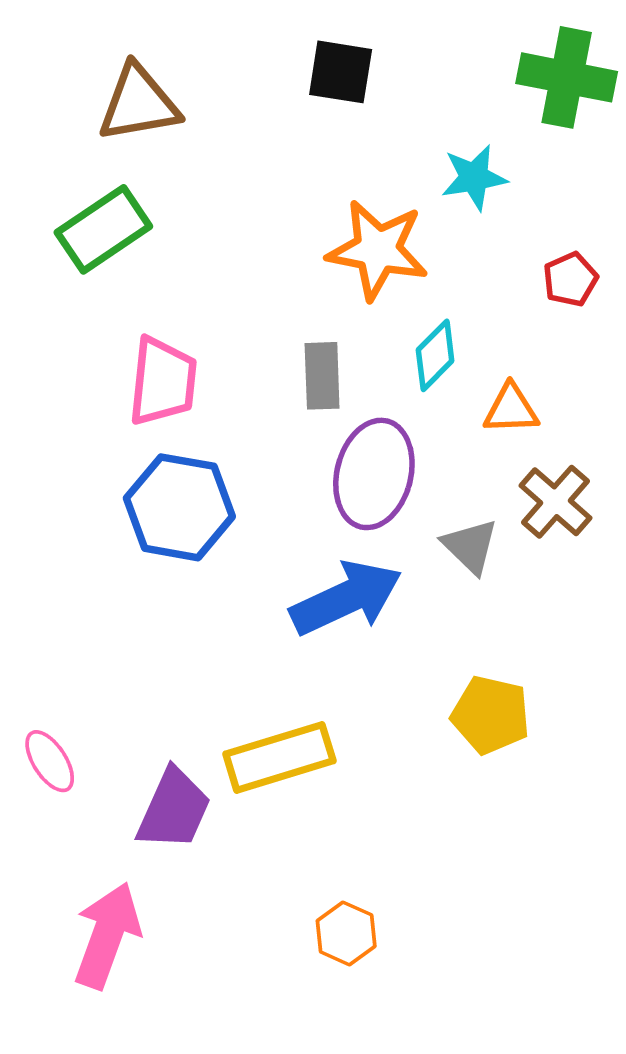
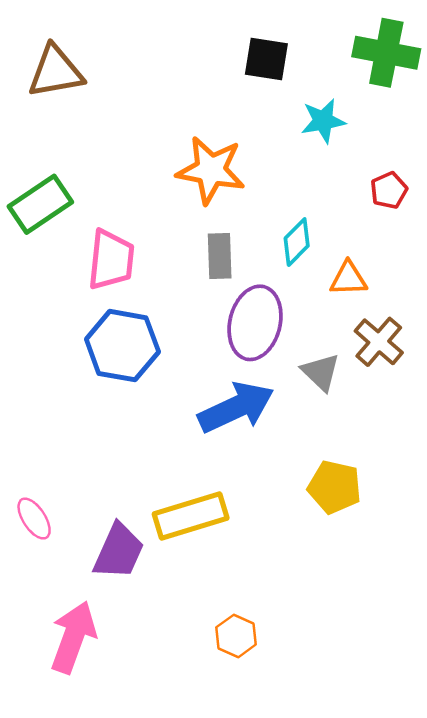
black square: (341, 72) -> (266, 59), moved
brown triangle: (139, 103) -> (56, 72), moved
green rectangle: (103, 229) -> (40, 204), moved
orange star: (378, 250) -> (211, 170), moved

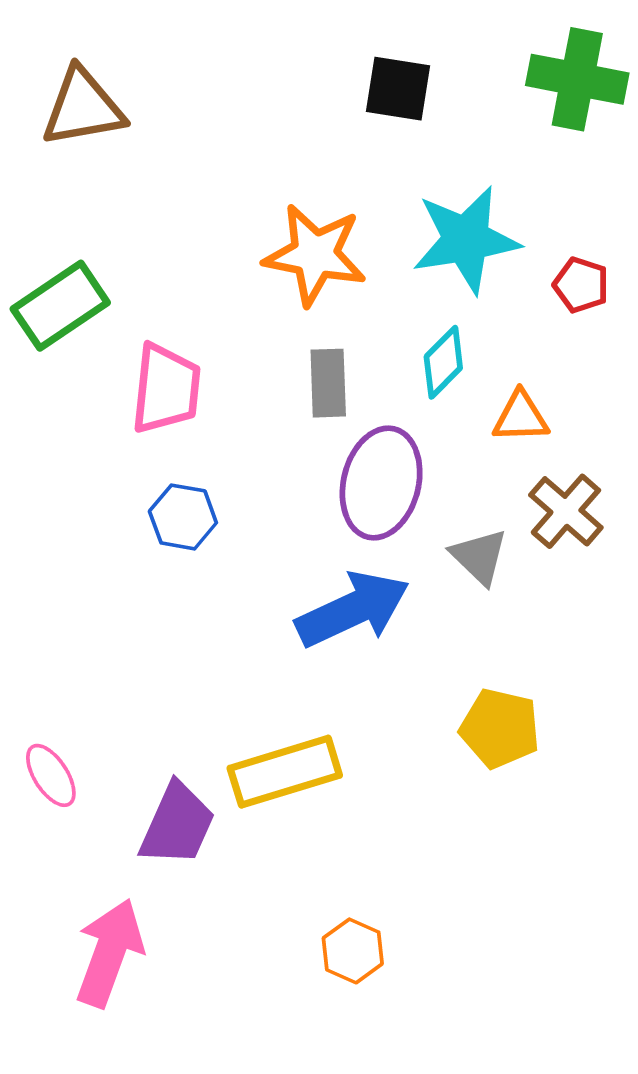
cyan star: (323, 121) -> (466, 240), moved, size x1.6
red pentagon: (389, 190) -> (581, 285), turned -30
blue hexagon: (122, 346) -> (183, 517), size x0.6

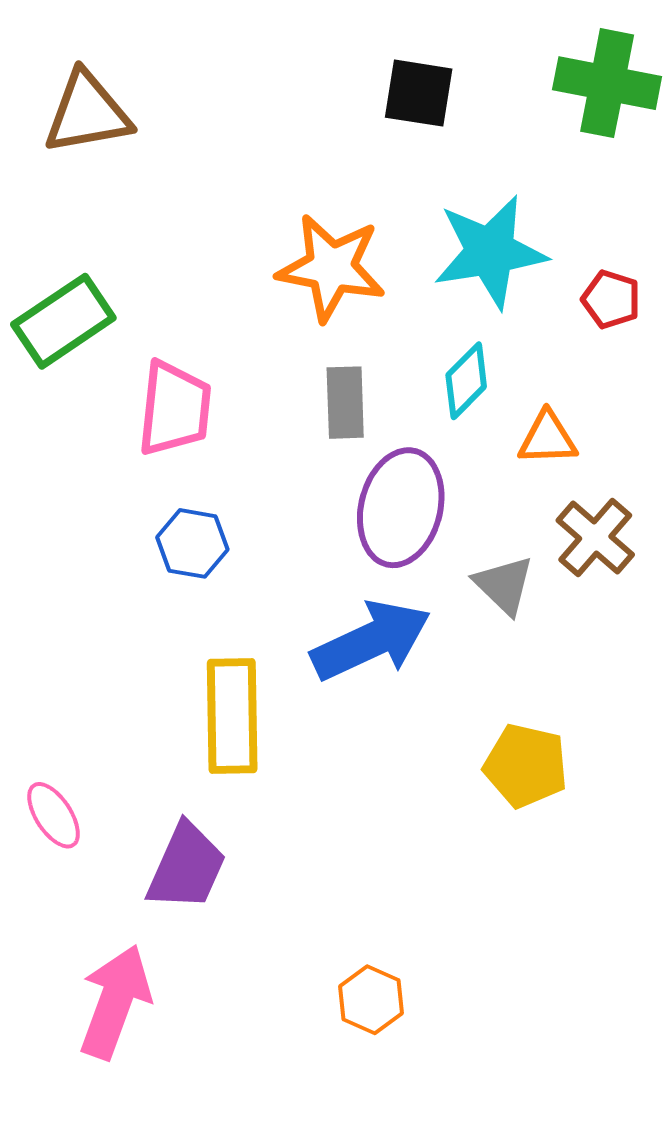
yellow rectangle: (285, 772) -> (232, 716), moved, turned -74

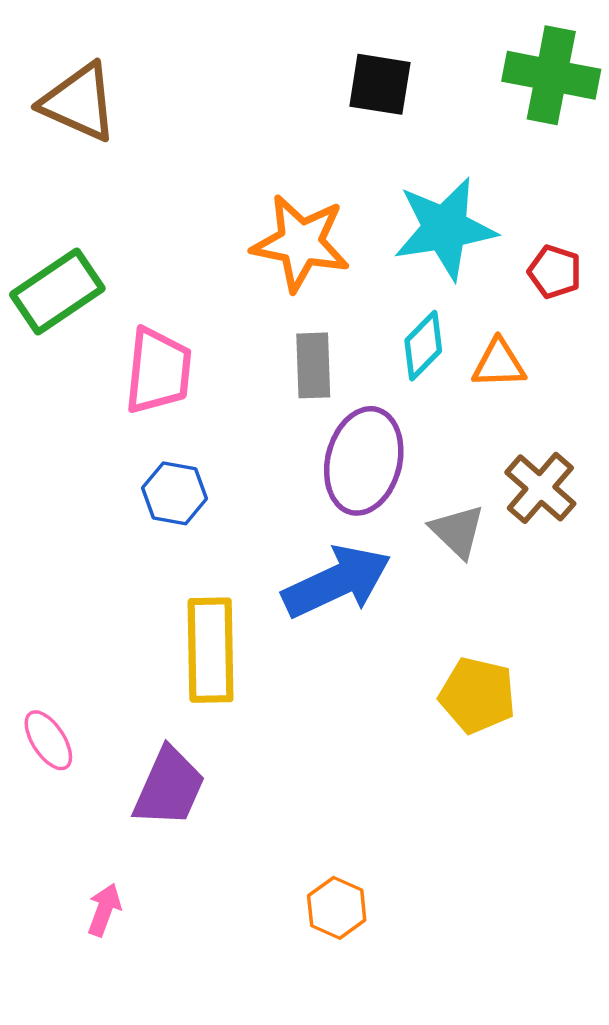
brown triangle: (87, 113) -> (79, 102), turned 34
orange triangle: (548, 438) -> (499, 364), moved
pink arrow: (115, 1002) -> (104, 910), size x0.5

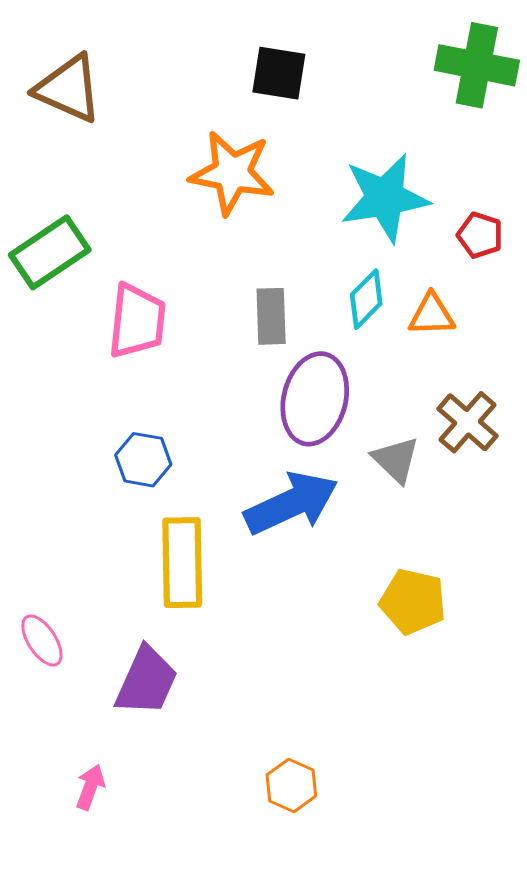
black square: (380, 84) -> (279, 73), moved
orange star: (301, 243) -> (232, 173), moved
blue hexagon: (175, 493) -> (143, 460), moved

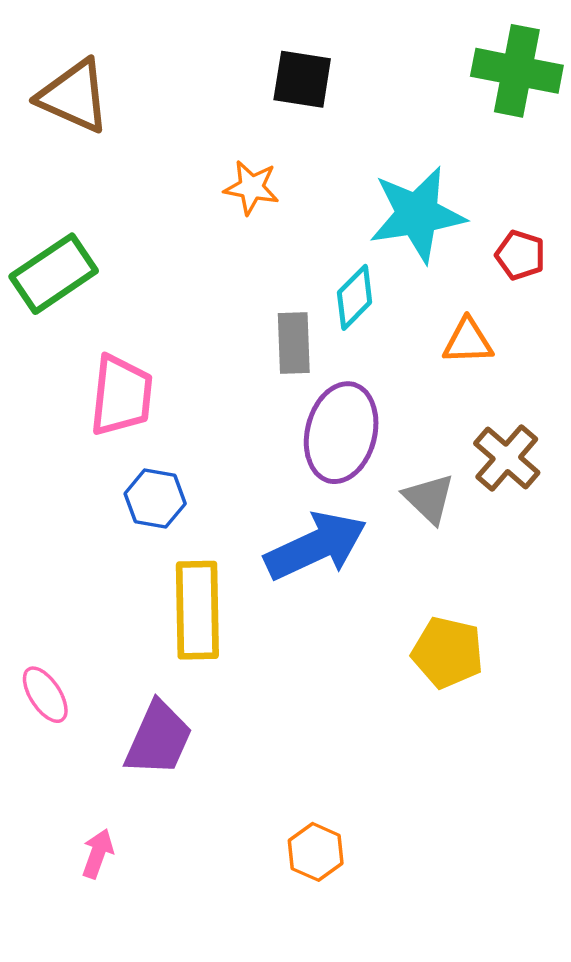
orange star: (232, 173) -> (251, 187), size x0.6
cyan diamond: (366, 299) -> (355, 297), moved
pink trapezoid: (137, 321) -> (121, 395), moved

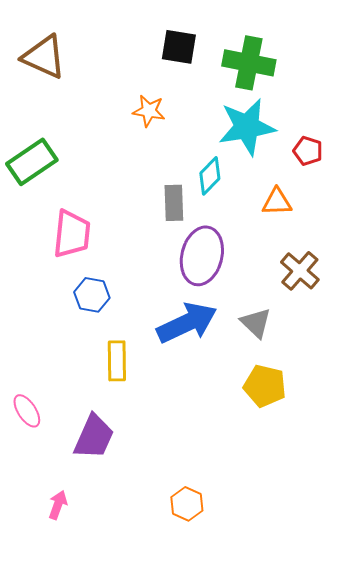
green cross: (517, 71) -> (249, 63), moved
gray triangle: (429, 499) -> (256, 323), moved
yellow rectangle: (197, 610) -> (117, 361), size x0.7

